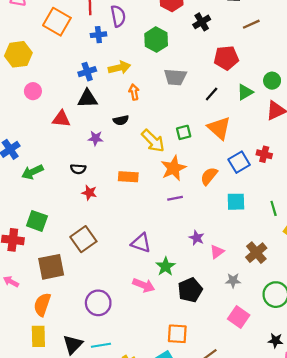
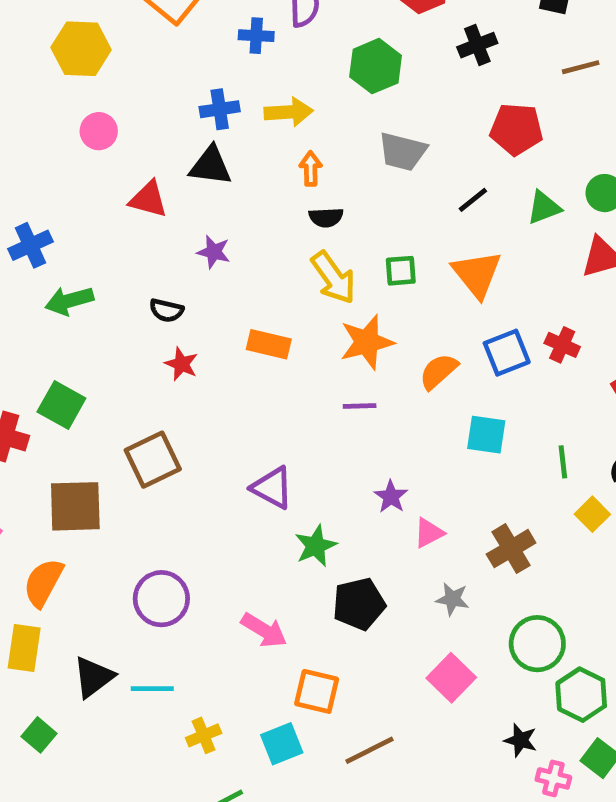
black semicircle: (121, 120) -> (326, 217), moved
pink arrow: (144, 285) -> (264, 630), moved

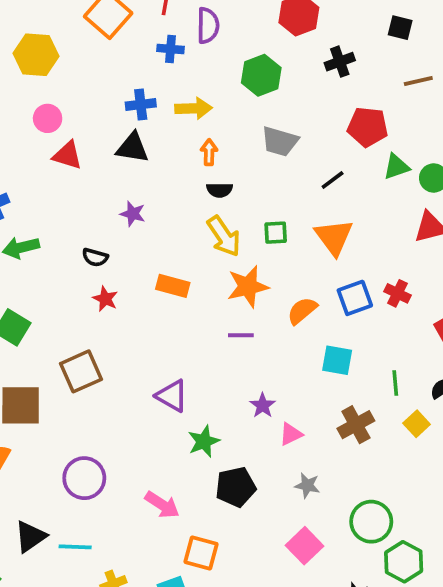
red triangle: (148, 199) -> (67, 155), moved
green triangle: (544, 208) -> (396, 167), moved
brown cross: (511, 549) -> (356, 425), moved

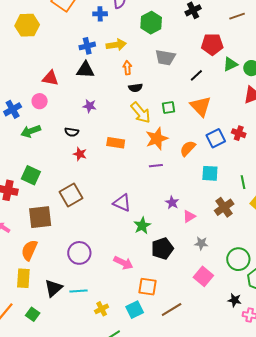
pink circle: (48, 118) -> (40, 101), moved

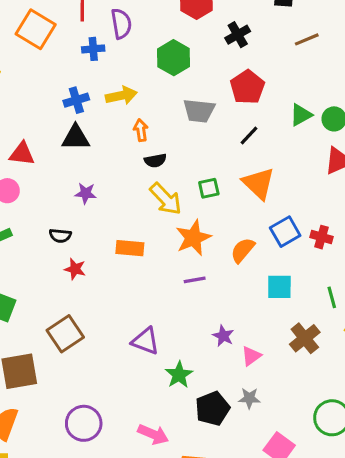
red pentagon: (212, 44) -> (247, 87), moved, turned -30
red cross: (239, 133) -> (322, 237), moved
gray star: (201, 243) -> (249, 398), moved

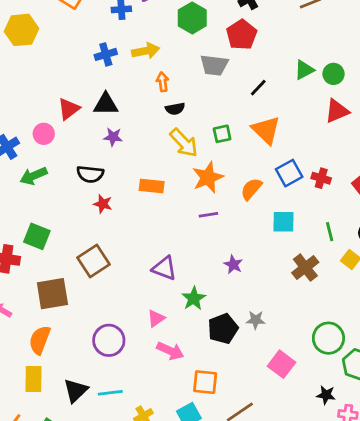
red pentagon: (247, 87) -> (242, 35), moved
black triangle: (76, 138) -> (106, 104), moved
red triangle: (22, 154) -> (69, 109), moved, turned -45
black semicircle: (60, 236) -> (90, 174), size x1.4
pink triangle: (251, 356) -> (156, 318), moved

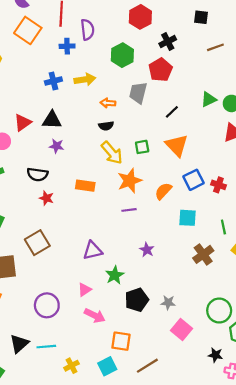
gray trapezoid: (214, 65) -> (138, 93), turned 95
orange arrow: (163, 82) -> (108, 103), moved, turned -80
purple triangle: (164, 268) -> (93, 251), turned -36
gray star: (256, 320) -> (168, 303), moved

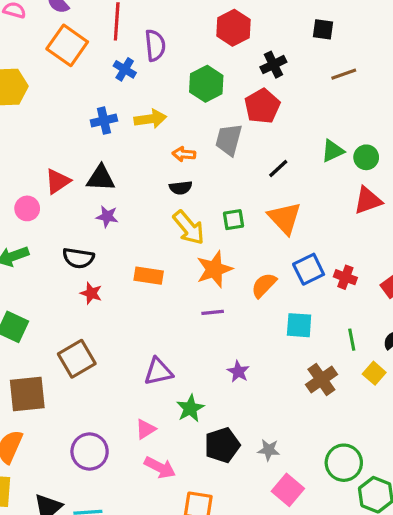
blue cross: (67, 46) -> (125, 69), turned 32

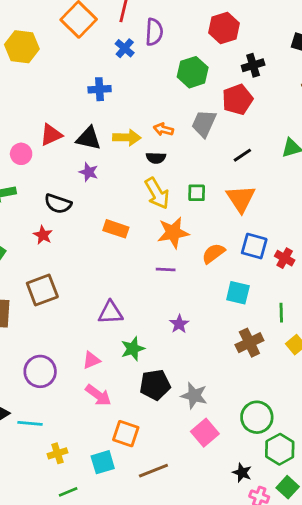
yellow arrow: (150, 119) -> (127, 137), moved
blue square: (309, 269) -> (254, 246), turned 32
red star: (91, 293) -> (43, 235), moved
gray star: (269, 450) -> (194, 396), size x1.4

